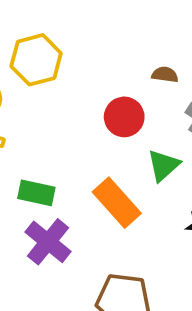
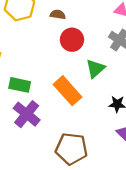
brown semicircle: (165, 75) -> (58, 14), moved

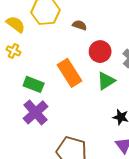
red circle: (72, 40) -> (100, 52), moved
orange rectangle: (68, 91) -> (70, 73), moved

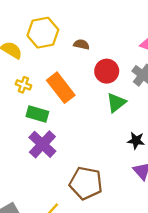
yellow cross: (14, 51) -> (23, 85), moved
orange rectangle: (70, 73) -> (61, 88), moved

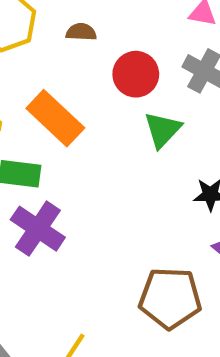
brown pentagon: (86, 183) -> (170, 298), moved

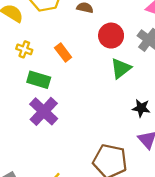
orange rectangle: (55, 118) -> (63, 52), size x0.6

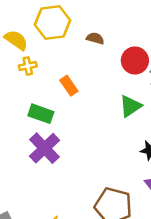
red circle: (111, 36) -> (135, 60), moved
yellow cross: (24, 49) -> (28, 66), moved, turned -35

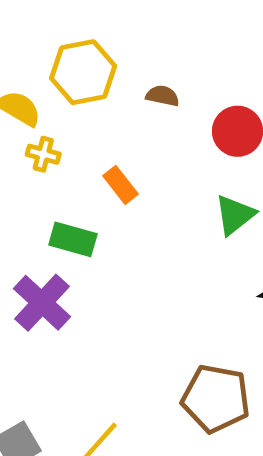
yellow cross: (28, 66) -> (43, 154), turned 30
purple cross: (45, 148) -> (42, 303), moved

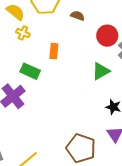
orange rectangle: (120, 185) -> (54, 51), turned 35

